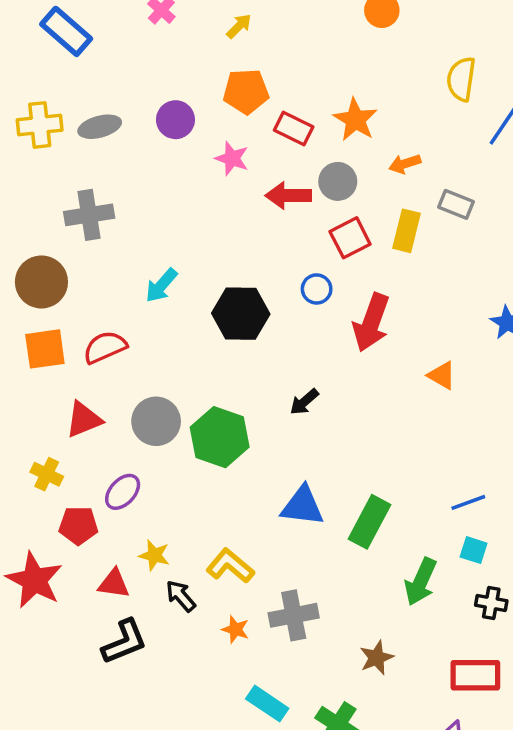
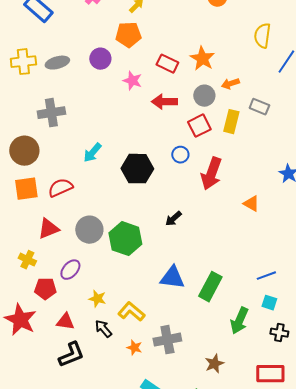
orange pentagon: (246, 91) -> (128, 35), moved
gray circle: (338, 181) -> (204, 96), moved
yellow star: (154, 555) -> (97, 299), moved

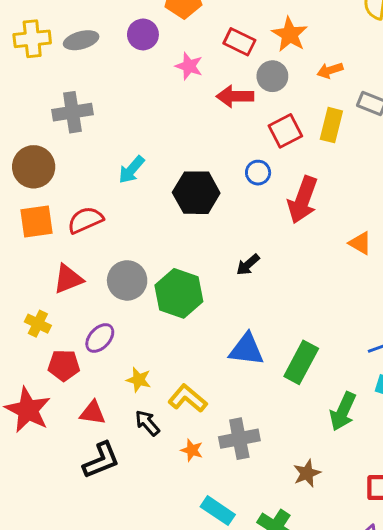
gray circle: (204, 96) -> (272, 76), moved

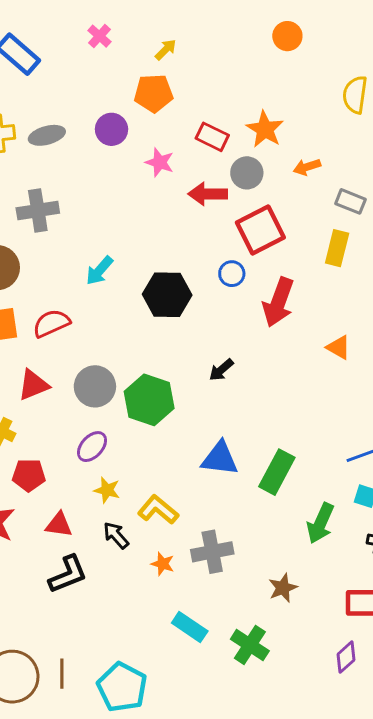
yellow rectangle: (331, 125) -> (337, 248), moved
red square: (285, 131) -> (260, 230), size x1.4
purple ellipse: (100, 338) -> (92, 447), moved

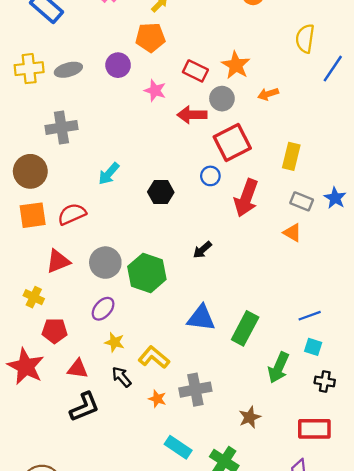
gray rectangle: (351, 201) -> (302, 201), moved
black hexagon: (167, 295) -> (161, 192), size x0.7

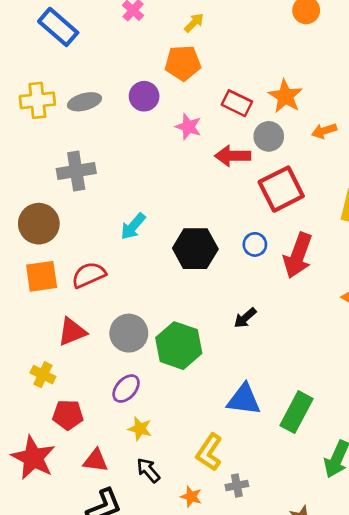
blue circle: (210, 176) -> (255, 244), moved
black hexagon: (161, 192) -> (195, 249), size x1.4
yellow L-shape: (154, 357) -> (209, 452), moved, turned -96
gray cross: (195, 390) -> (237, 485), size x0.6

